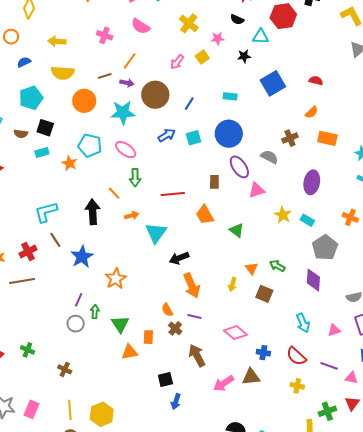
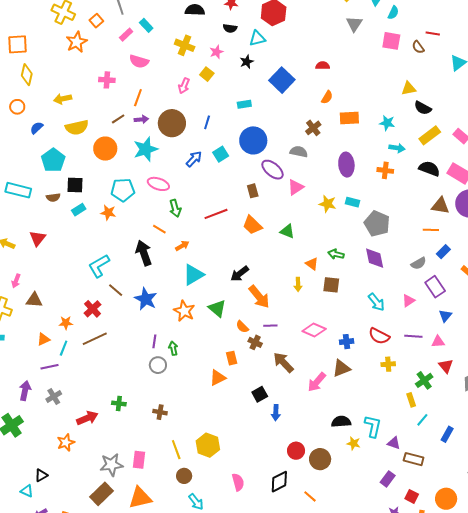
orange cross: (350, 217) -> (385, 170), moved
cyan triangle: (156, 233) -> (193, 275), moved, turned 40
green triangle: (120, 324) -> (217, 308), moved

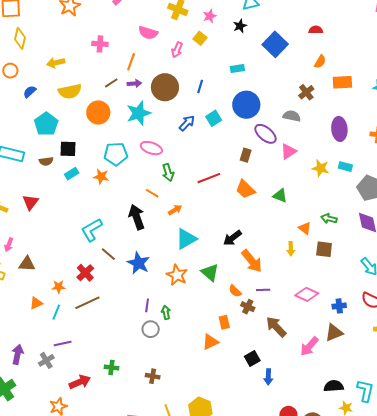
pink semicircle: (139, 61) -> (148, 33), moved
brown rectangle: (253, 191) -> (246, 155), turned 32
purple line: (50, 367) -> (63, 344), moved

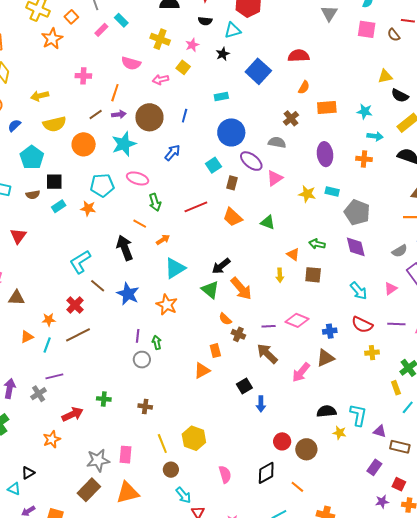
red semicircle: (316, 30) -> (299, 56), size x1.5
pink arrow: (177, 50) -> (161, 79), turned 56
cyan square: (214, 118) -> (213, 165), moved
green triangle: (210, 273) -> (210, 290), moved
purple line: (263, 290) -> (269, 326), moved

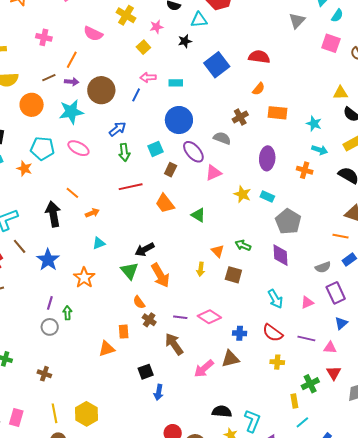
pink arrow: (161, 79) -> (148, 77), moved
green arrow: (155, 202) -> (124, 152), moved
cyan triangle: (175, 268) -> (99, 243), size x0.6

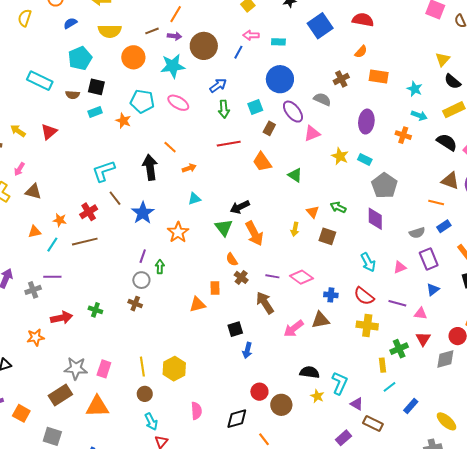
yellow triangle: (340, 93) -> (443, 59), turned -49
yellow cross: (277, 362) -> (367, 326), size x1.5
brown cross: (44, 374) -> (135, 304), moved

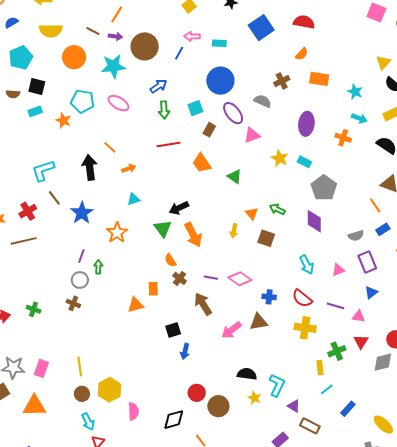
brown line: (152, 31) -> (93, 31), turned 48
orange line: (436, 202) -> (375, 205), turned 42
yellow hexagon: (174, 369) -> (110, 390), moved

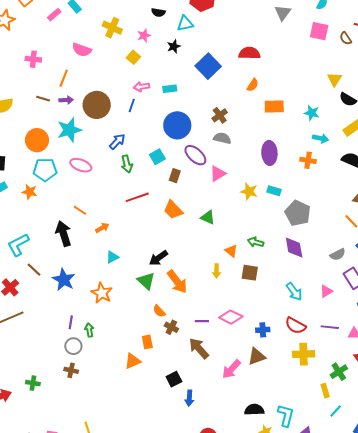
orange circle: (74, 57) -> (37, 140), moved
brown cross: (282, 81) -> (220, 115), moved

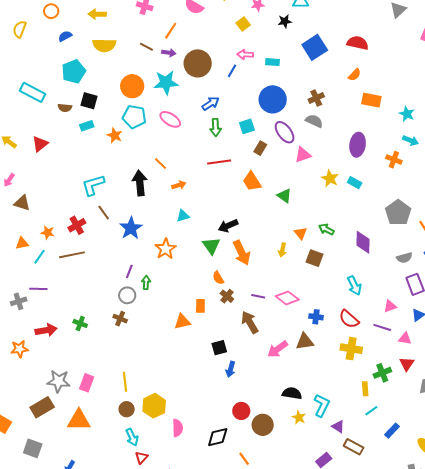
gray pentagon: (298, 213) -> (398, 213), moved
pink triangle: (326, 291) -> (390, 306), moved

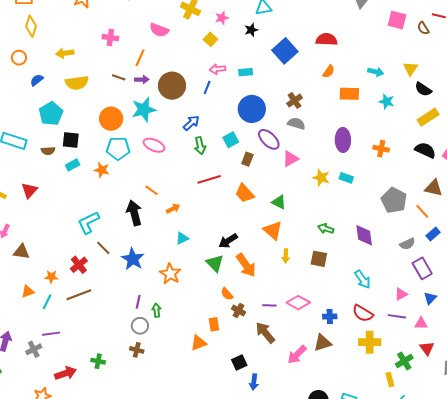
cyan arrow: (411, 141) -> (376, 72), moved
orange triangle: (301, 233) -> (273, 230), moved, size x1.5

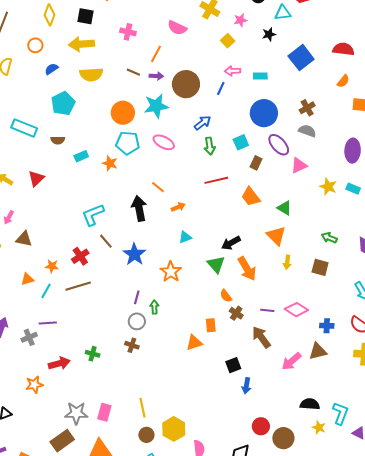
yellow arrow: (65, 53) -> (81, 44), size x1.4
black square: (71, 140) -> (86, 16), moved

